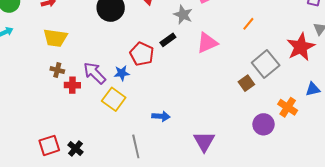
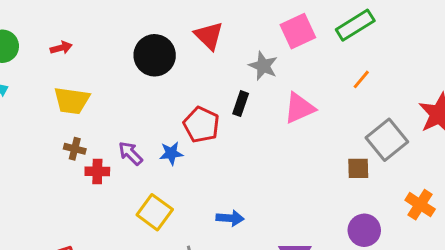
black rectangle: (168, 40) -> (241, 104), turned -35
purple arrow: (95, 73) -> (130, 153), size x0.7
brown square: (246, 83) -> (358, 168), turned 35
yellow square: (114, 99) -> (155, 212), moved
purple circle: (264, 124) -> (364, 230), moved

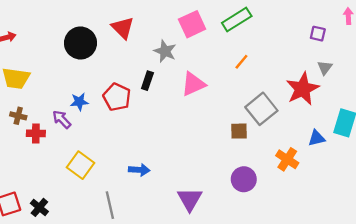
blue star: (171, 153) -> (79, 102), moved

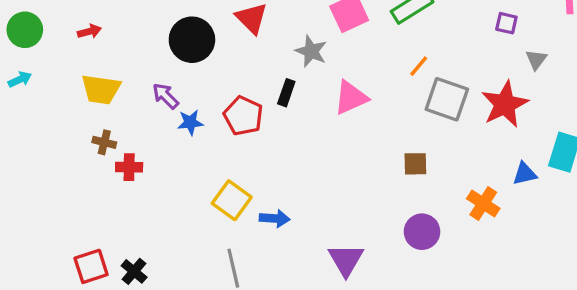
purple square: (318, 34) -> (506, 23), moved
gray triangle: (325, 68) -> (536, 60), moved
gray square: (261, 109) -> (447, 99), moved, turned -32
purple arrow: (62, 119) -> (165, 96), moved
yellow square: (80, 165) -> (232, 200), moved

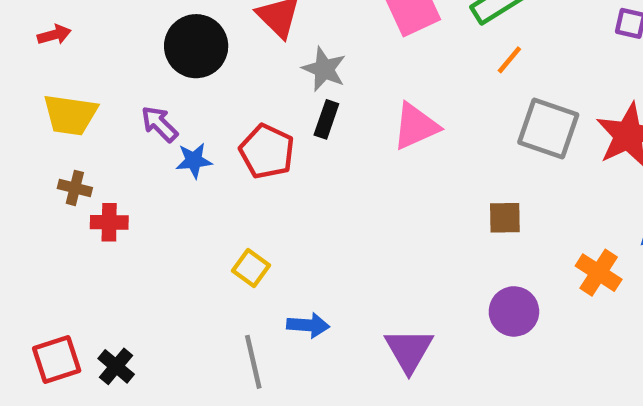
gray star: (311, 51) -> (324, 69), moved
orange line: (419, 66) -> (509, 60), moved
yellow square: (232, 200) -> (251, 268), size x0.7
blue arrow: (275, 218) -> (308, 325), moved

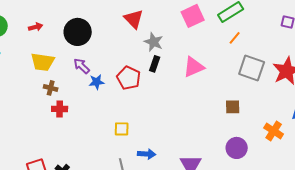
black circle: (196, 46) -> (78, 32), moved
brown cross: (75, 188) -> (51, 88), moved
yellow square: (251, 268) -> (122, 129), turned -35

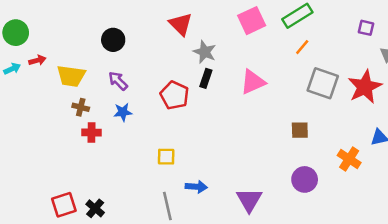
red arrow: (36, 27) -> (37, 60), moved
black circle: (78, 32) -> (113, 40), size x0.7
blue star: (97, 82) -> (123, 112), moved

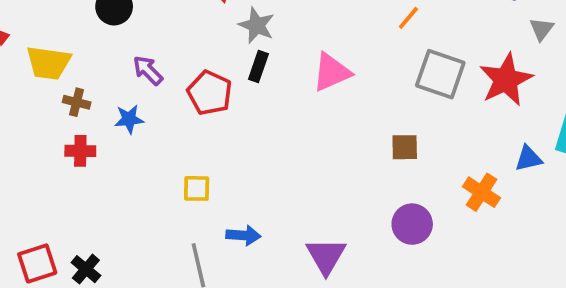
purple arrow: (118, 81) -> (148, 70), moved
brown cross: (81, 107) -> (77, 102), moved

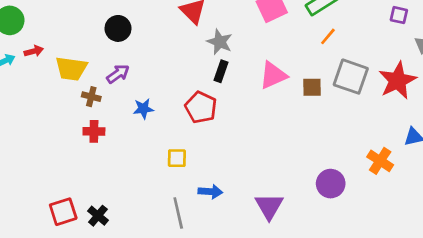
purple arrow: (148, 70) -> (118, 74), moved, turned 100
red pentagon: (210, 93) -> (201, 107), moved
blue star: (129, 119) -> (143, 109), moved
brown square: (405, 147) -> (312, 87), moved

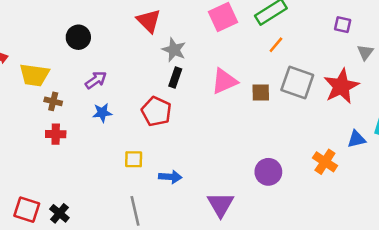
purple arrow: (118, 74) -> (96, 80), moved
purple circle: (331, 184) -> (268, 172), moved
blue arrow: (210, 192) -> (170, 177), moved
red square: (63, 212) -> (27, 210), turned 36

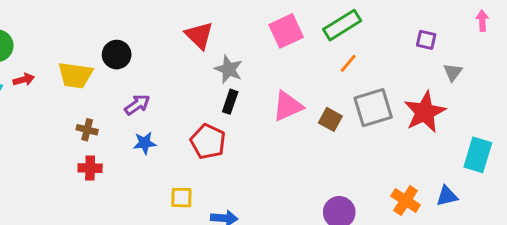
yellow trapezoid: (34, 75) -> (75, 75), moved
gray square: (297, 82) -> (373, 108), turned -36
brown square: (261, 93) -> (330, 119), turned 30
blue triangle: (356, 139) -> (447, 196), moved

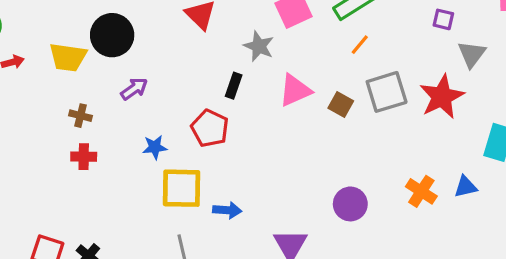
black circle: (117, 55) -> (112, 35), size x1.4
gray star: (229, 69) -> (259, 46), moved
gray triangle: (453, 72) -> (472, 54), size x1.4
blue star: (145, 143) -> (155, 147), moved
yellow square: (181, 198) -> (182, 188), size x1.8

